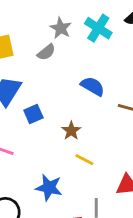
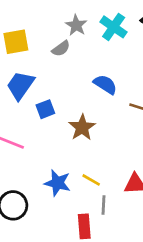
brown star: (71, 131) -> (82, 127), size x1.4
yellow line: (84, 160) -> (91, 180), moved

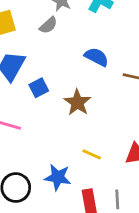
blue star: (57, 183) -> (58, 177), moved
gray line: (103, 205) -> (117, 199), moved

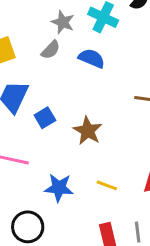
blue semicircle: (96, 57) -> (92, 58), moved
blue star: (58, 177) -> (59, 188), moved

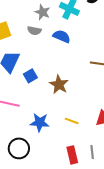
gray semicircle: (51, 50) -> (34, 31), turned 56

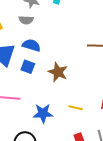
blue semicircle: (62, 36) -> (31, 45), moved
blue square: (30, 76) -> (28, 67), turned -32

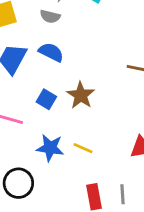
blue square: (28, 67) -> (46, 99), moved
yellow line: (76, 108) -> (83, 148), moved

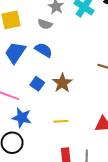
blue star: (50, 148) -> (22, 118), moved
yellow line: (83, 148) -> (61, 121), turned -32

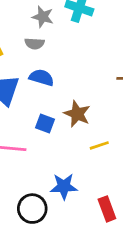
blue star: (22, 118) -> (64, 186), moved
yellow line: (61, 121) -> (99, 145), moved

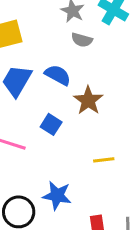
gray semicircle: (34, 43) -> (82, 40), moved
brown star: (77, 114) -> (88, 100), moved

